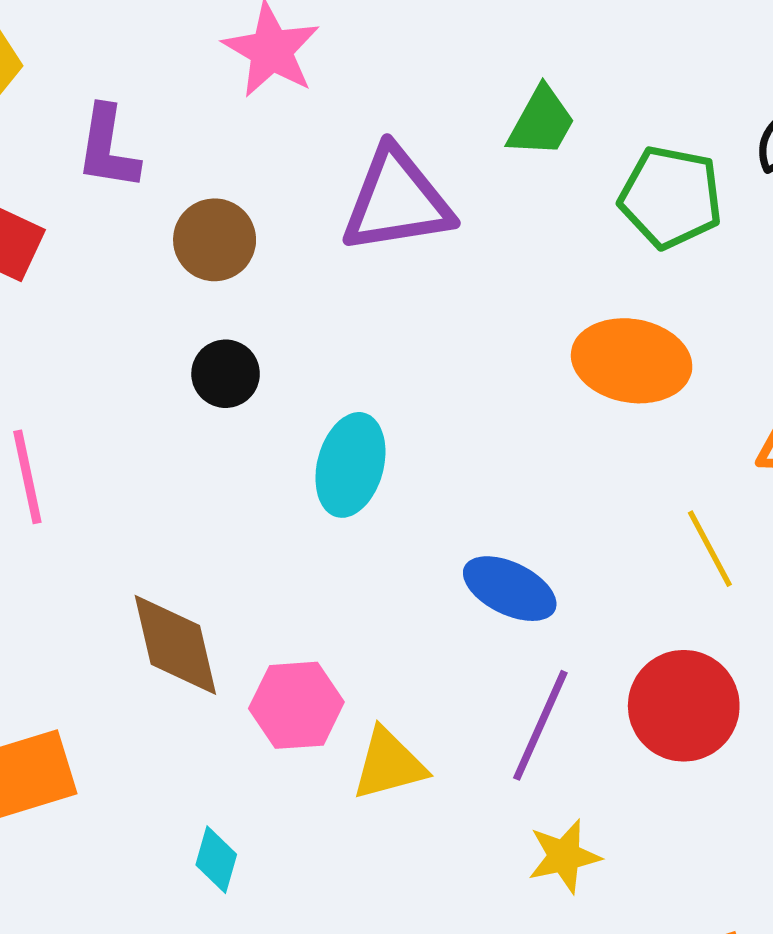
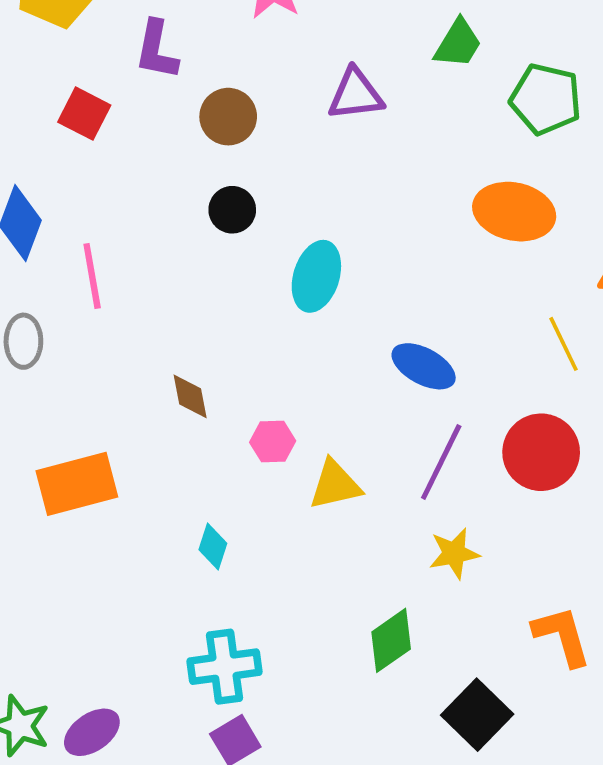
purple triangle: (397, 201) -> (356, 94), size x0.7
brown diamond: (175, 645) -> (190, 396), size x0.6
pink hexagon: (296, 705) -> (273, 442), size x0.7

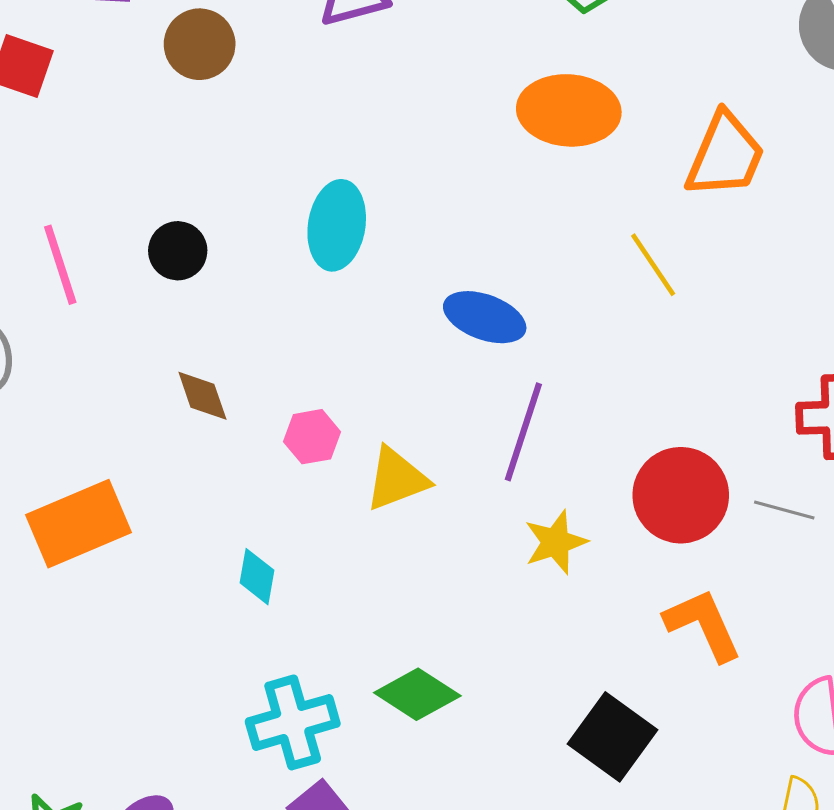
black circle: (232, 210) -> (178, 251), moved
red circle: (541, 452) -> (681, 495), moved
green diamond: (391, 640) -> (417, 694), moved, turned 76

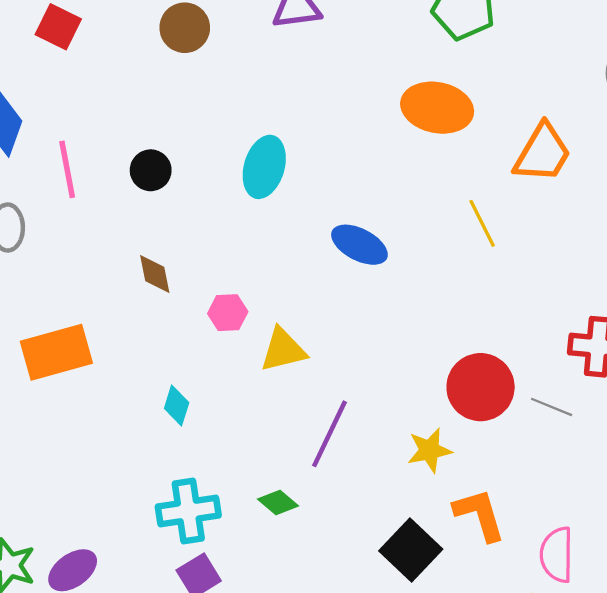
purple line: (523, 432) -> (330, 434), moved
yellow star: (556, 542) -> (429, 450), moved
orange L-shape: (703, 625) -> (480, 515), moved
green diamond: (417, 694) -> (278, 502), size x0.7

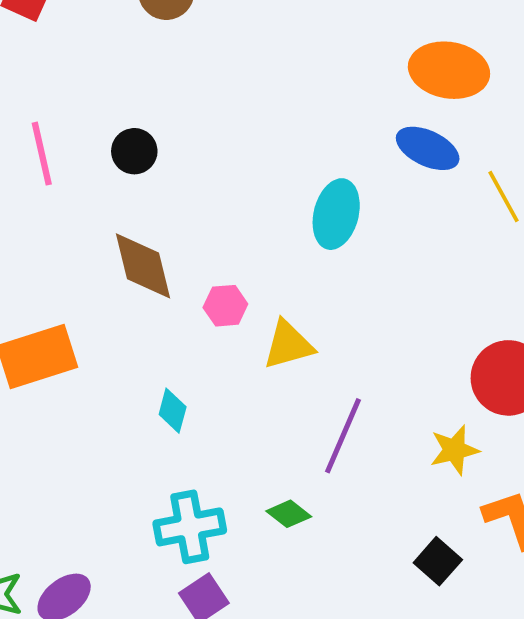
cyan ellipse: (264, 167) -> (336, 214), moved
blue ellipse: (359, 245) -> (428, 148), moved
brown diamond: (155, 274) -> (143, 266), size x1.6
black square: (411, 550) -> (438, 561), size x0.7

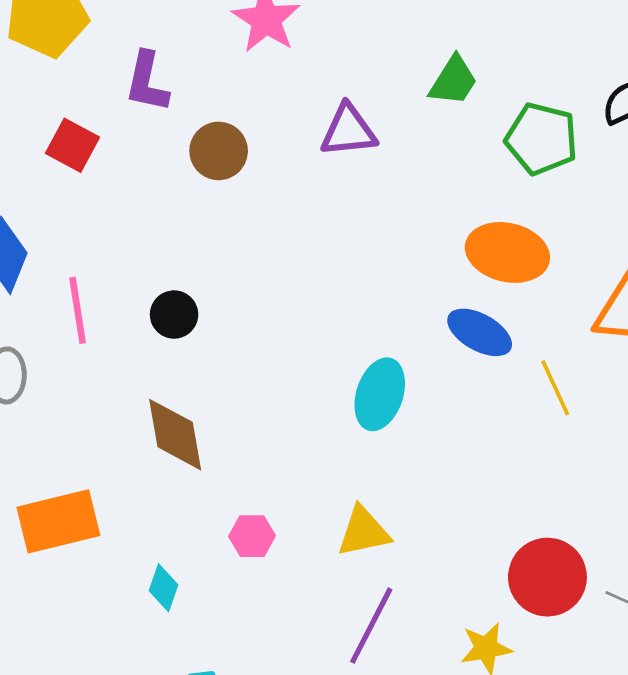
pink hexagon: (225, 306) -> (252, 536), moved
yellow triangle: (288, 345) -> (364, 532), moved
cyan diamond: (173, 411) -> (164, 588), moved

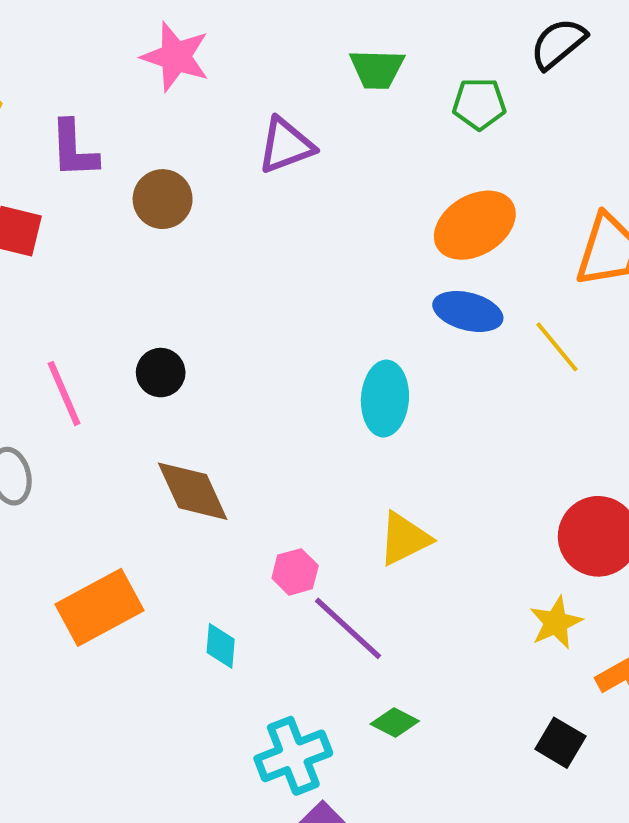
green trapezoid: (453, 81) -> (377, 69), turned 74
green pentagon: (541, 139) -> (479, 104), size x0.7
orange ellipse: (507, 252) -> (475, 225), turned -30
purple line: (371, 626) -> (348, 628), moved, turned -60

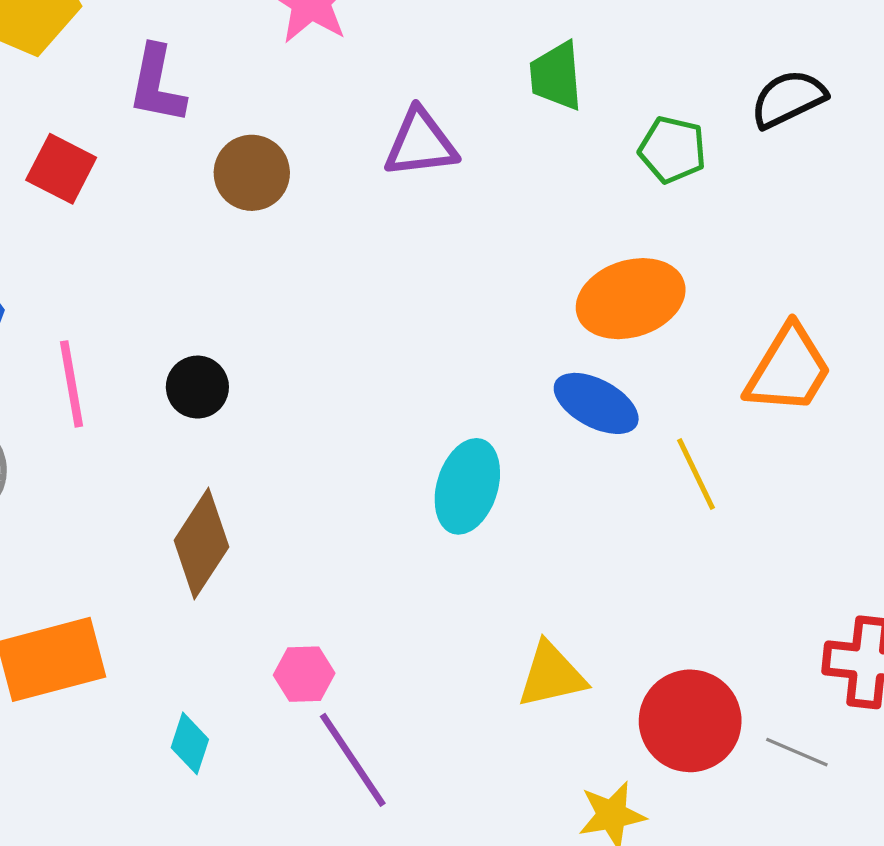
green trapezoid: (377, 69) -> (556, 76), turned 70
brown diamond: (193, 491) -> (201, 544), turned 44
yellow triangle: (404, 539) -> (552, 675), moved

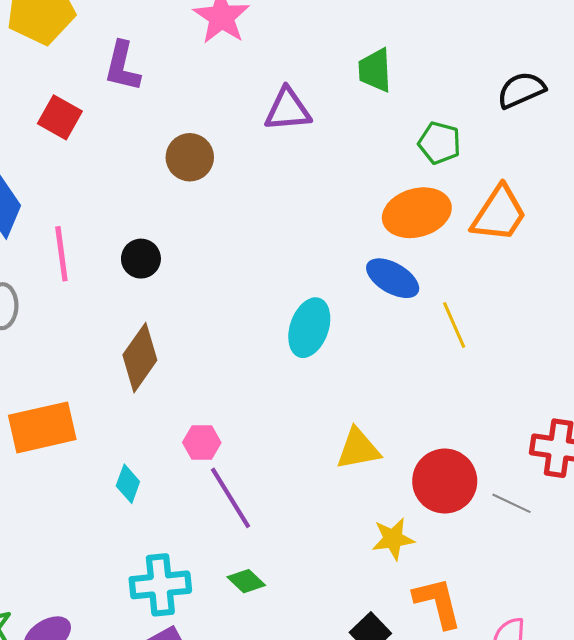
green pentagon: (672, 150) -> (440, 143), moved
brown circle: (252, 173) -> (190, 157), moved
orange trapezoid: (789, 369) -> (499, 214), moved

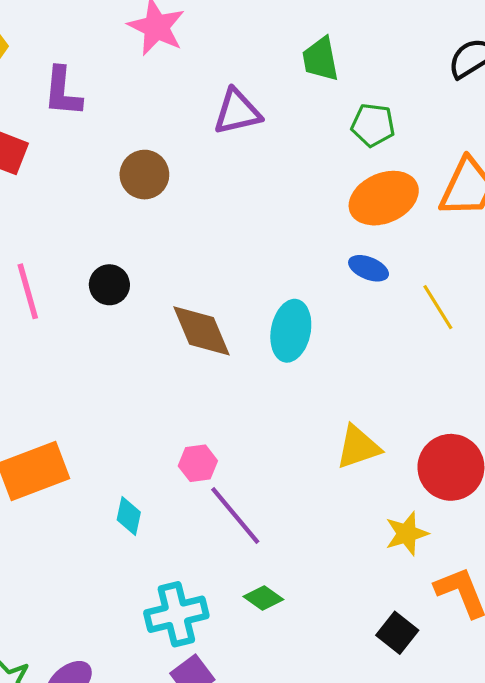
green pentagon: (440, 143) -> (373, 125), moved
blue ellipse: (393, 278) -> (369, 268), size x0.7
brown diamond: (140, 358) -> (201, 331), moved, turned -50

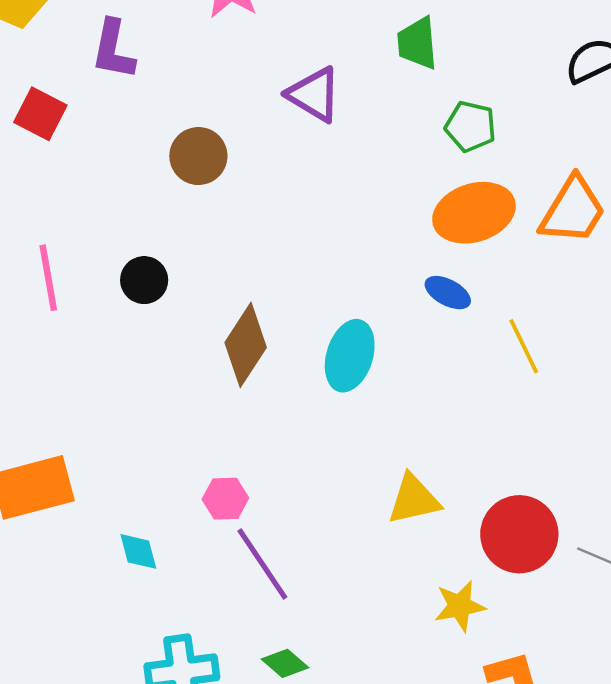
purple triangle: (237, 112) -> (314, 94), turned 38
brown diamond: (201, 331) -> (246, 345), turned 50
cyan diamond: (129, 516) -> (138, 551), turned -33

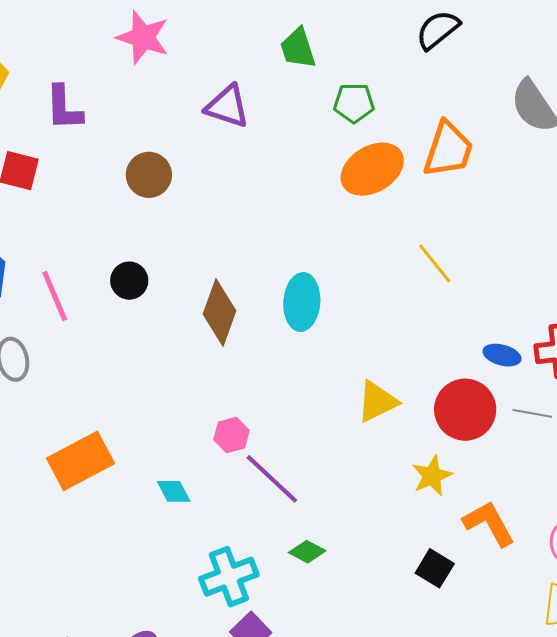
blue ellipse: (448, 293) -> (502, 355), moved

